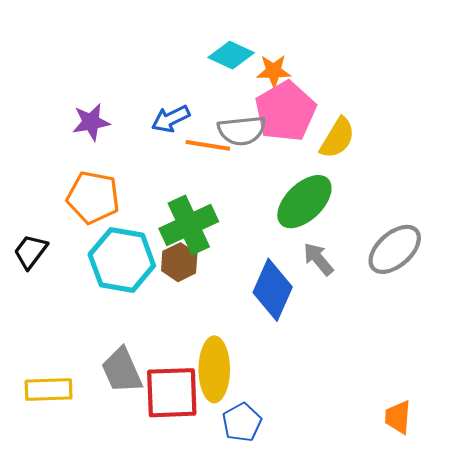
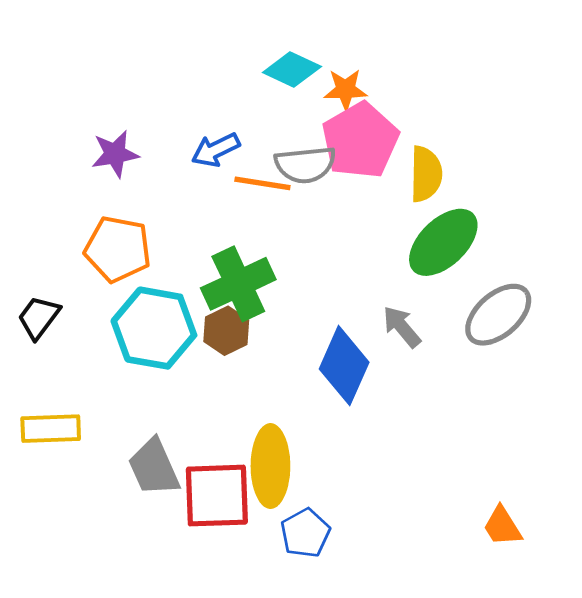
yellow semicircle: (337, 138) -> (426, 174), turned -30
green ellipse: (304, 202) -> (443, 242), moved
yellow rectangle: (49, 390) -> (51, 429), moved
orange trapezoid: (398, 417) -> (502, 526), turned -36

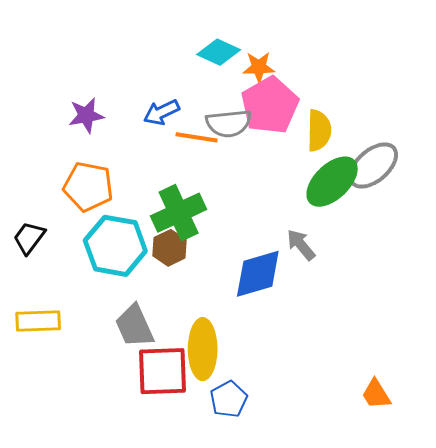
gray ellipse: (498, 315) -> (373, 166), moved
blue diamond: (344, 366) -> (258, 274), turned 50
gray trapezoid: (154, 467) -> (134, 326), moved

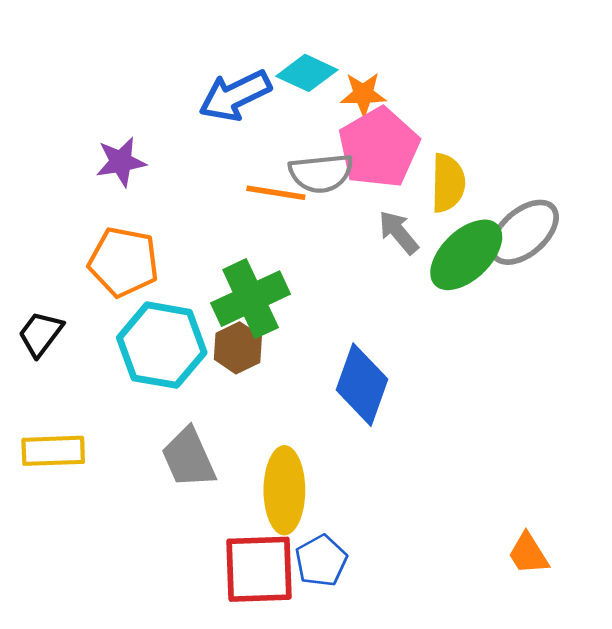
blue arrow: (161, 112) -> (235, 96), moved, size x1.4
gray arrow: (301, 245) -> (399, 232), moved
blue diamond: (258, 274) -> (362, 385), turned -54
red square: (162, 371) -> (259, 569), moved

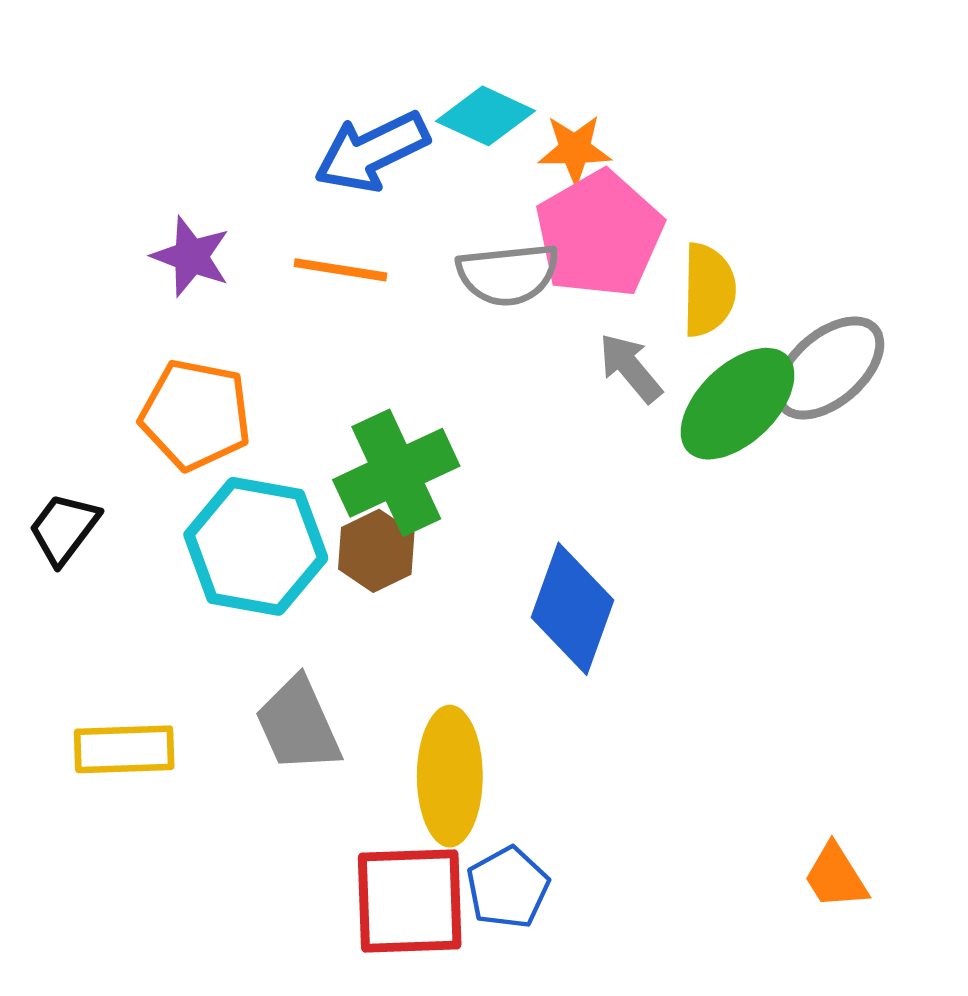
purple star: (121, 162) -> (191, 256), turned 30
orange line: (276, 193) -> (341, 270), moved
yellow rectangle: (53, 451) -> (124, 749), moved

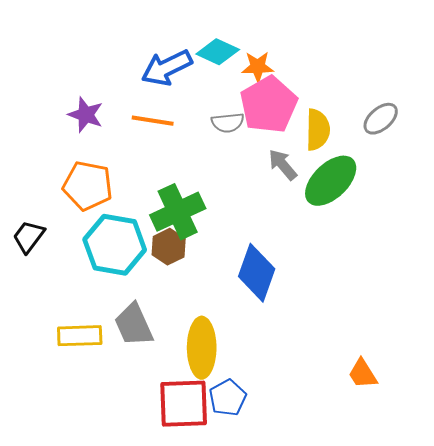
gray semicircle: (508, 274) -> (228, 123), size x0.7
gray ellipse: (829, 368) -> (381, 119), moved, size x0.7
yellow rectangle: (124, 749) -> (80, 336), moved
orange trapezoid: (836, 876) -> (363, 374), moved

